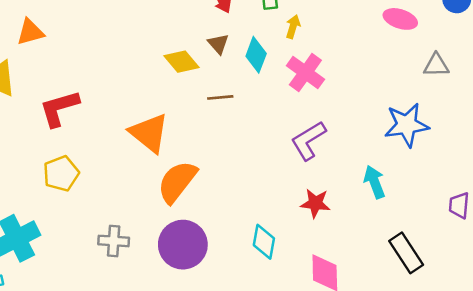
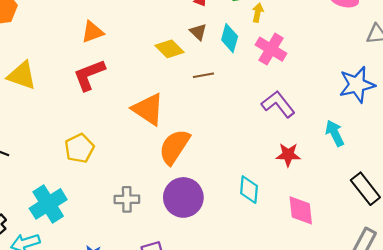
orange triangle: (30, 32) -> (92, 32), moved
red L-shape: (59, 108) -> (89, 75), moved
purple L-shape: (308, 140) -> (278, 104), turned 88

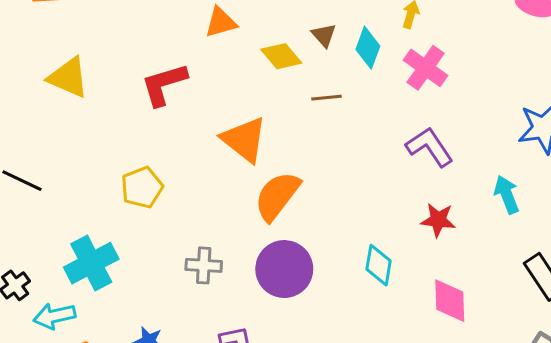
orange triangle: (92, 32) -> (221, 22), moved

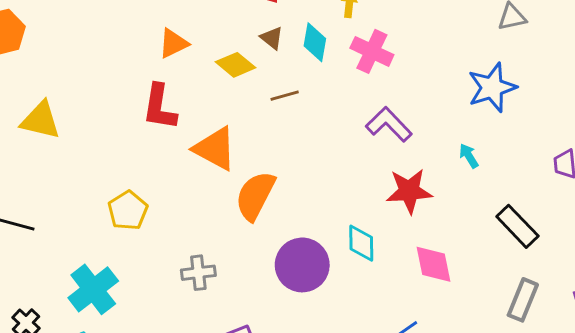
red L-shape: (164, 84) -> (160, 107), moved, turned -54
cyan arrow: (507, 195) -> (469, 156), size x0.7
red star: (438, 220) -> (409, 191), size x1.4
purple circle: (284, 269) -> (302, 265), moved

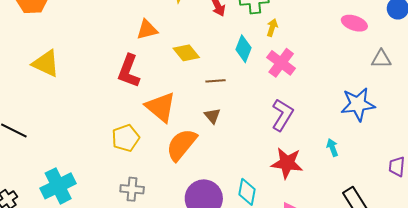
brown triangle: (272, 38) -> (212, 116), moved
purple L-shape: (389, 124) -> (282, 115), turned 64
yellow pentagon: (128, 210) -> (126, 138), moved

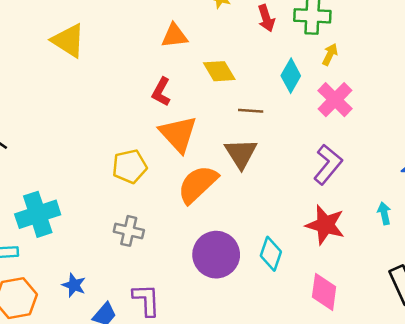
yellow triangle: (46, 63) -> (68, 41), moved
red L-shape: (129, 71) -> (161, 92), moved, size x0.7
brown triangle: (212, 116) -> (241, 153), size x1.6

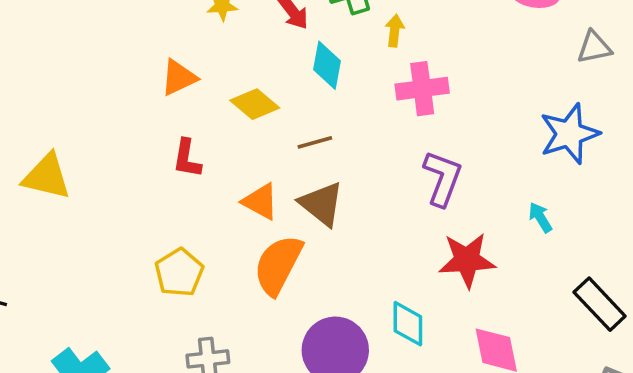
yellow triangle: (68, 41) -> (47, 177), moved
cyan diamond: (291, 76) -> (327, 65), moved
pink cross: (335, 100) -> (422, 89), turned -33
orange triangle: (178, 134) -> (260, 202), moved, size x0.7

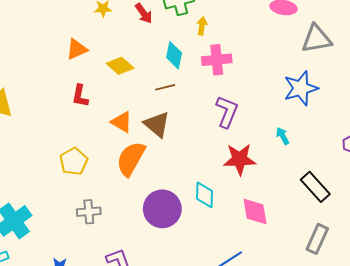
gray triangle: (594, 47) -> (317, 39), size x1.5
cyan diamond: (327, 65) -> (174, 55), moved
brown line: (315, 142) -> (165, 87), moved

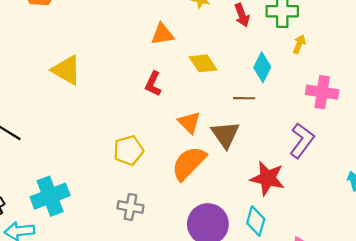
pink cross: (217, 60) -> (322, 92), moved
red star: (240, 159) -> (268, 178), moved

